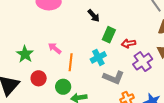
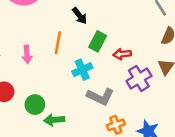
pink arrow: (55, 48) -> (27, 54), turned -136
orange line: (71, 62) -> (58, 43), moved

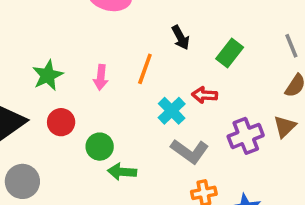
green rectangle: (98, 41) -> (230, 53), moved
red arrow: (122, 54) -> (205, 95), moved
cyan cross: (82, 70) -> (172, 111), turned -30

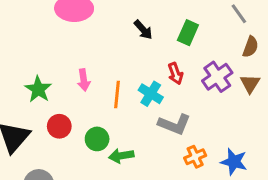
orange line: (145, 69) -> (117, 95), moved
red arrow: (205, 95) -> (175, 74), turned -100
purple cross: (246, 136) -> (217, 77), moved

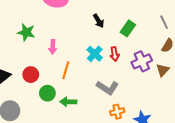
green star: (38, 89) -> (26, 32), moved, turned -30
cyan cross: (151, 94) -> (95, 54), moved
orange line: (117, 95) -> (66, 70), moved
green circle: (97, 139) -> (47, 93), moved

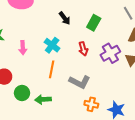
cyan cross: (95, 54) -> (52, 45), moved
orange line: (66, 70) -> (52, 69), moved
orange cross: (117, 112) -> (91, 104), turned 32

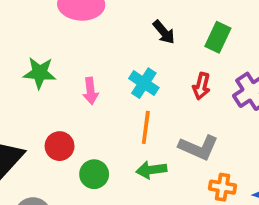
red arrow: (83, 49) -> (201, 86), turned 32
green arrow: (43, 99) -> (151, 170), moved

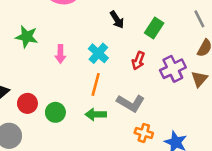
red circle: (60, 146) -> (27, 103), moved

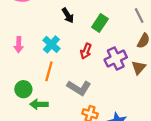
green circle: (55, 112) -> (23, 89), moved
green arrow: (96, 114) -> (39, 104), moved

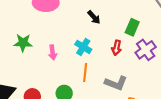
green rectangle: (100, 23) -> (132, 27), moved

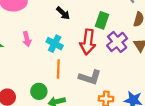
red arrow: (117, 48) -> (88, 42), size x1.6
pink arrow: (53, 52) -> (27, 39), moved

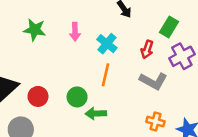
red arrow: (88, 42) -> (147, 49), size x0.6
gray L-shape: (90, 77) -> (153, 81), moved

